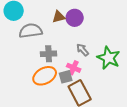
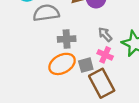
pink cross: (74, 68) -> (105, 55), moved

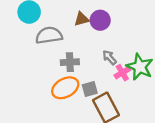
pink cross: (105, 55) -> (122, 73), moved, turned 35

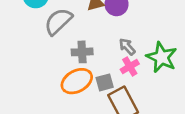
gray semicircle: (49, 35) -> (58, 21), turned -36
pink cross: (122, 73) -> (130, 67), moved

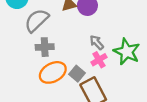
gray cross: (82, 52) -> (45, 47), moved
gray square: (105, 82) -> (77, 74), turned -35

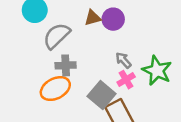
orange ellipse: (53, 72) -> (55, 89), moved
gray square: (77, 74) -> (102, 95), size x1.5

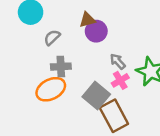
purple circle: (113, 19) -> (96, 31), moved
gray semicircle: (57, 36) -> (52, 37), size x0.6

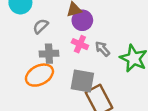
pink cross: (120, 80) -> (80, 44), moved, turned -35
gray square: (96, 96) -> (82, 81), turned -30

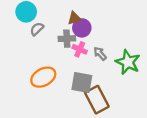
gray semicircle: (41, 26) -> (37, 29), moved
gray cross: (49, 54) -> (67, 39), moved

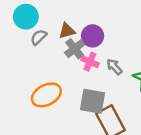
brown triangle: (74, 18) -> (67, 31), moved
gray cross: (67, 39) -> (75, 49), turned -35

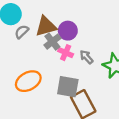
brown triangle: (67, 31) -> (46, 26), size x1.5

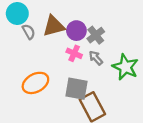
gray semicircle: (22, 32) -> (29, 32), turned 104
gray cross: (52, 42) -> (96, 35), moved

